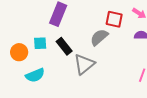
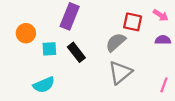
orange circle: (19, 52) -> (26, 33), moved
gray triangle: (84, 64) -> (120, 73), moved

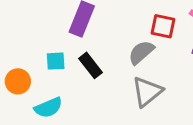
orange circle: (26, 33) -> (18, 81), moved

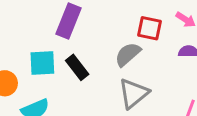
cyan square: (56, 61) -> (42, 63), size x1.4

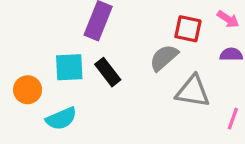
gray triangle: (134, 93) -> (193, 91), moved, turned 48

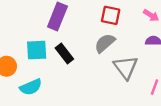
red square: (188, 29) -> (111, 15), moved
gray triangle: (193, 91) -> (126, 67), turned 44

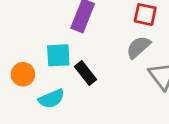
black rectangle: (64, 54) -> (85, 73), moved

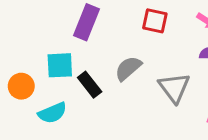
gray semicircle: (138, 47) -> (128, 68), moved

